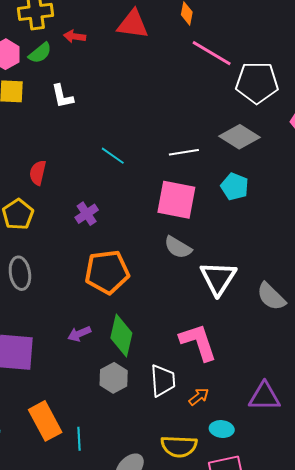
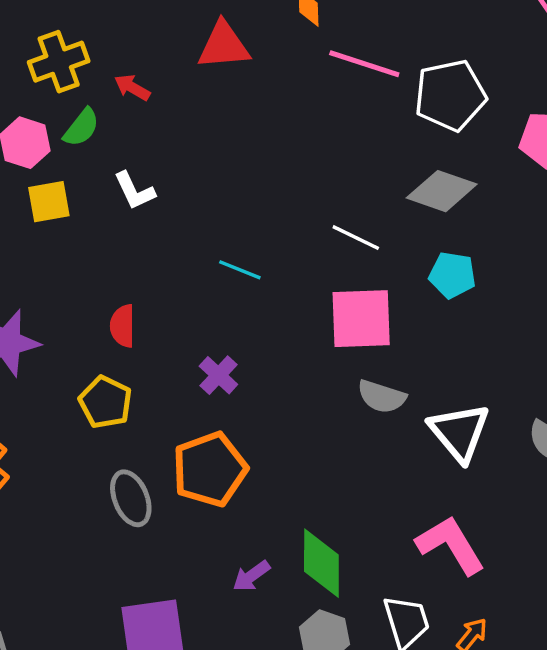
red arrow: (75, 36) -> (132, 87), turned 35
white line: (184, 152) -> (356, 238), turned 48
orange pentagon: (107, 272) -> (210, 469), moved

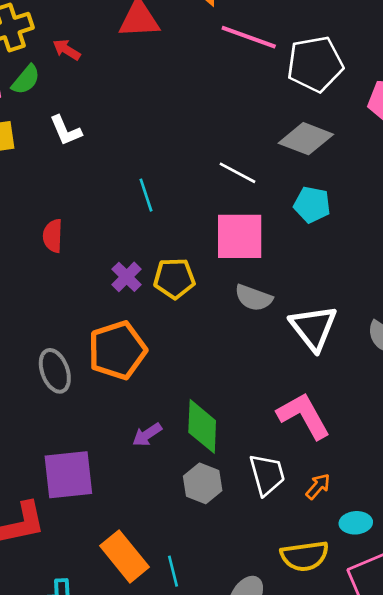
cyan line: (240, 270) -> (146, 195), turned 48
yellow pentagon: (105, 402) -> (174, 278), moved, turned -30

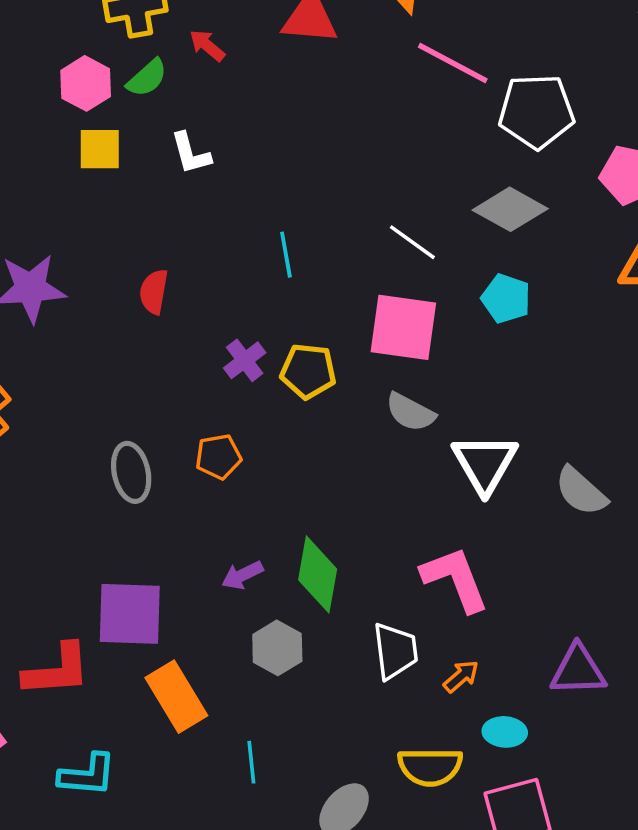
orange pentagon: (117, 350) -> (218, 457), size x0.6
gray hexagon: (203, 483) -> (277, 648), moved
orange rectangle: (124, 556) -> (176, 697), moved

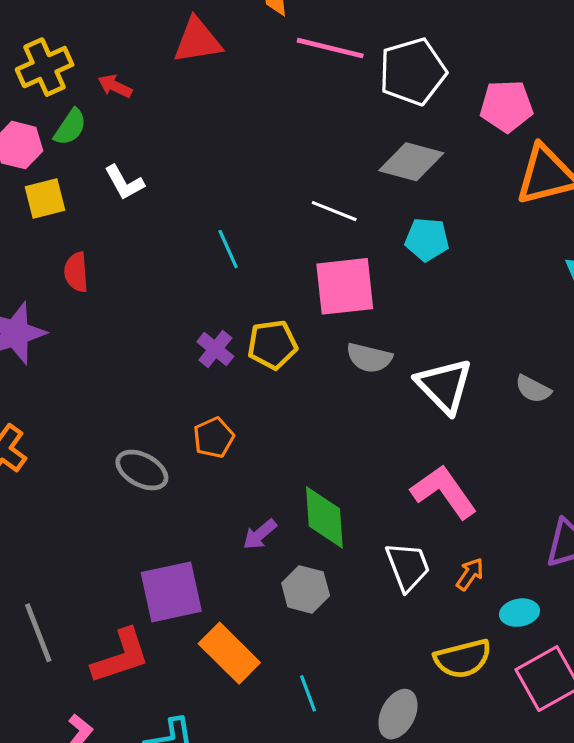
red semicircle: (154, 292) -> (76, 272), moved
gray ellipse: (131, 472) -> (142, 470), turned -36
gray semicircle: (581, 491) -> (533, 389), size x0.7

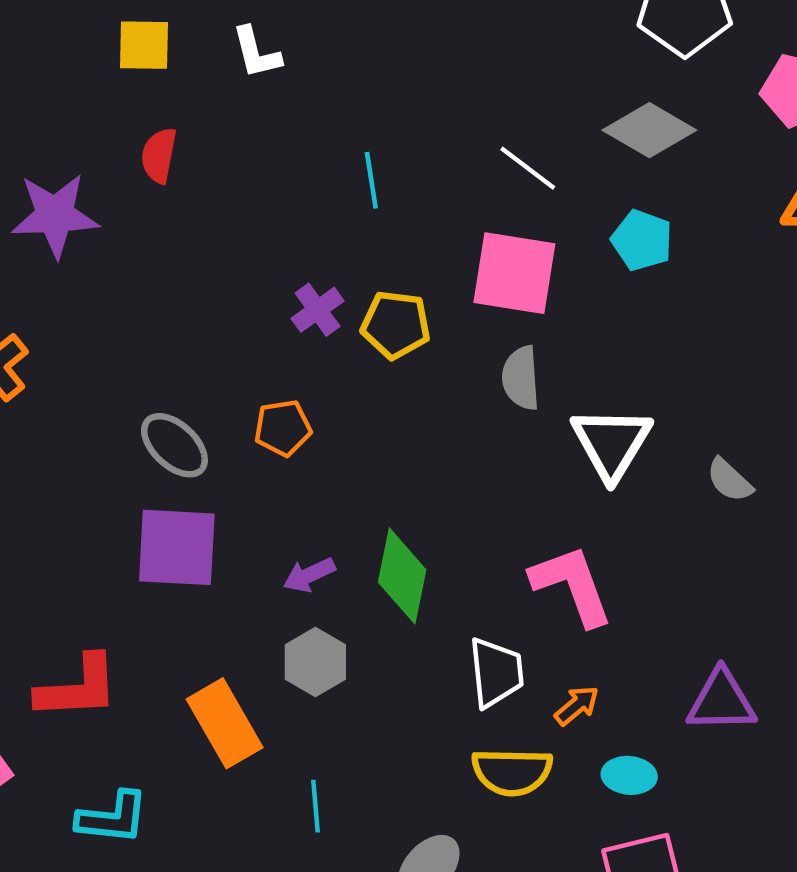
gray semicircle: (369, 358) -> (521, 378), turned 57
gray hexagon: (306, 589) -> (315, 662), moved
purple square: (171, 592) -> (177, 547), moved
yellow semicircle: (463, 659) -> (512, 772), moved

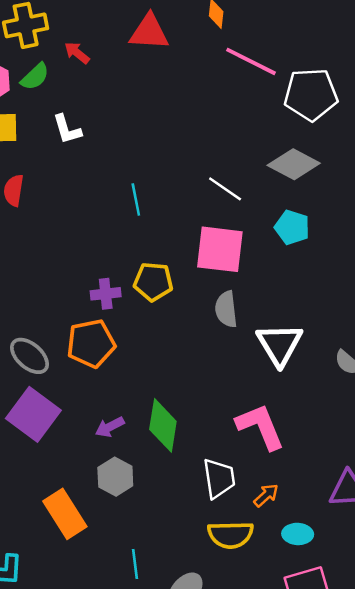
purple cross: (318, 310) -> (106, 294), moved, turned 32
orange pentagon: (283, 428) -> (91, 343), size x1.5
purple square: (177, 547) -> (33, 414), turned 36
cyan line: (315, 806) -> (135, 564), moved

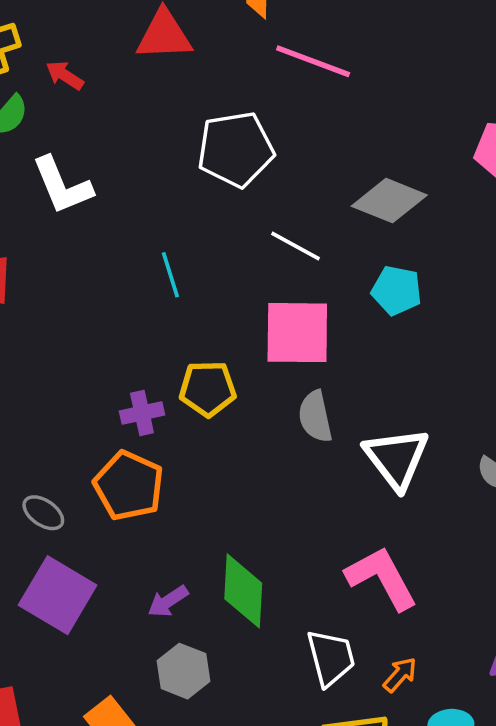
white pentagon: (311, 94) -> (236, 149), moved
white L-shape: (67, 129) -> (62, 185), size x1.4
orange pentagon: (91, 343) -> (129, 486), turned -30
gray ellipse: (29, 356) -> (43, 513), size x0.7

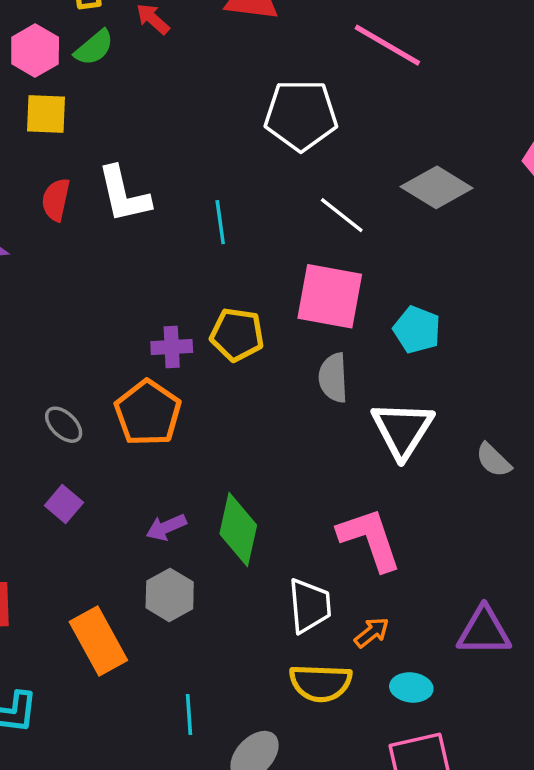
white L-shape: (62, 185) -> (124, 194), moved
cyan pentagon: (397, 290) -> (417, 330), moved
purple square: (58, 595) -> (64, 504), size x0.5

